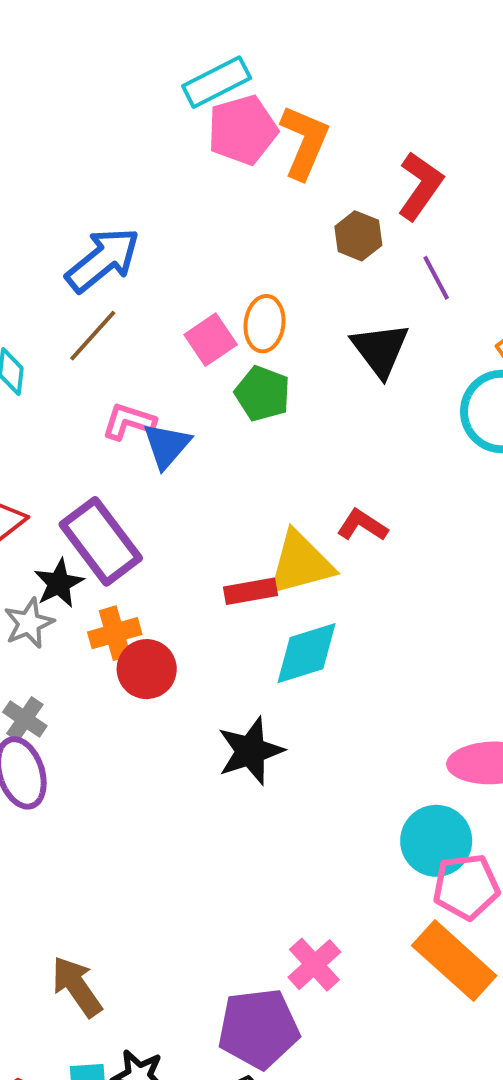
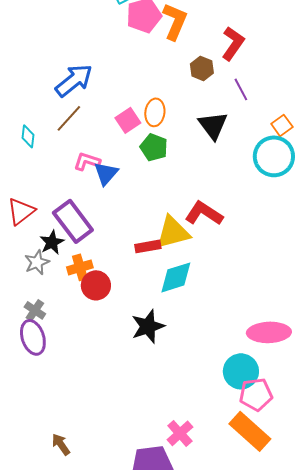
red L-shape: (362, 525) -> (204, 213), size x1.5
brown arrow: (77, 987) -> (61, 444), size x0.7

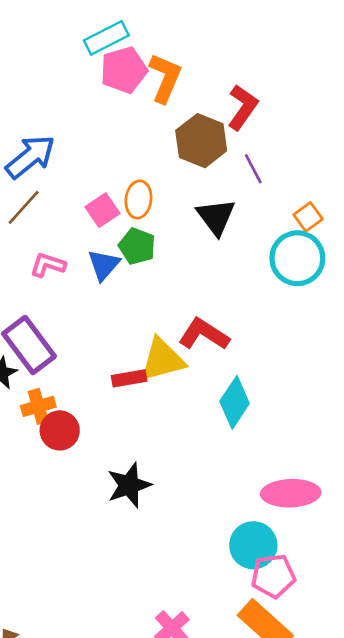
brown hexagon: (202, 68) -> (201, 141), size x1.6
blue triangle: (106, 173) -> (104, 265), moved
cyan diamond: (176, 277) -> (235, 402), moved, turned -39

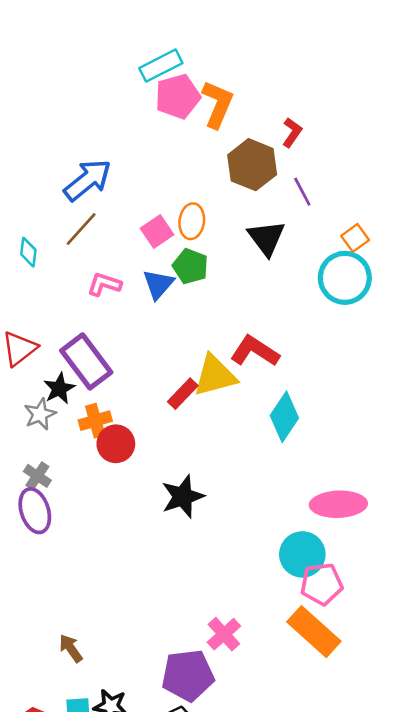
red L-shape: (243, 107) -> (292, 132), size x0.7
red rectangle: (129, 378) -> (183, 394), turned -36

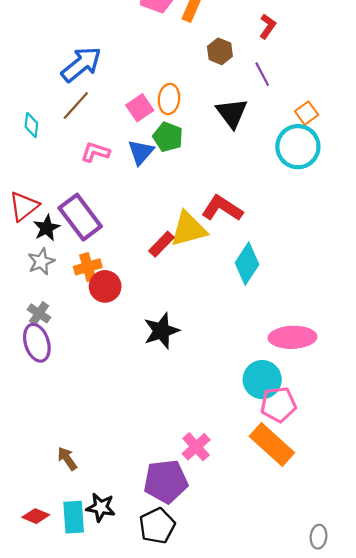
red L-shape: (292, 132) -> (268, 26), moved
brown hexagon: (252, 165) -> (220, 51), size x0.6
black star: (59, 388) -> (47, 228), moved

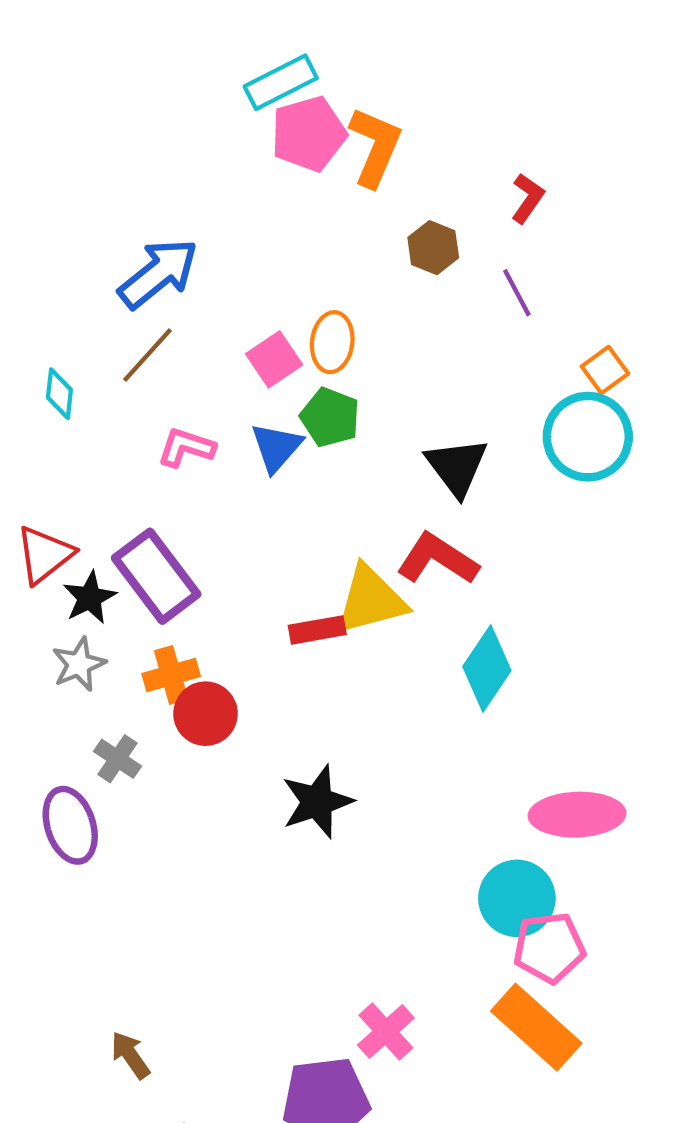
black triangle: (232, 113) -> (457, 467), moved
red rectangle: (161, 244) -> (317, 630), turned 36
gray cross: (39, 313) -> (117, 759), moved

